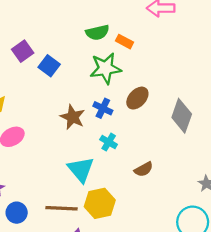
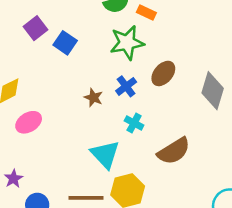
blue cross: (103, 108) -> (126, 86), turned 30
brown star: (73, 117) -> (93, 98), size x0.7
brown semicircle: (144, 169) -> (174, 151), size x1.6

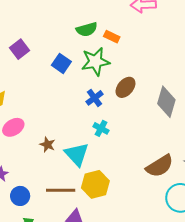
blue square: (65, 43) -> (61, 63), moved
brown star: (93, 98) -> (47, 145), moved
brown semicircle: (174, 151) -> (160, 166), moved

